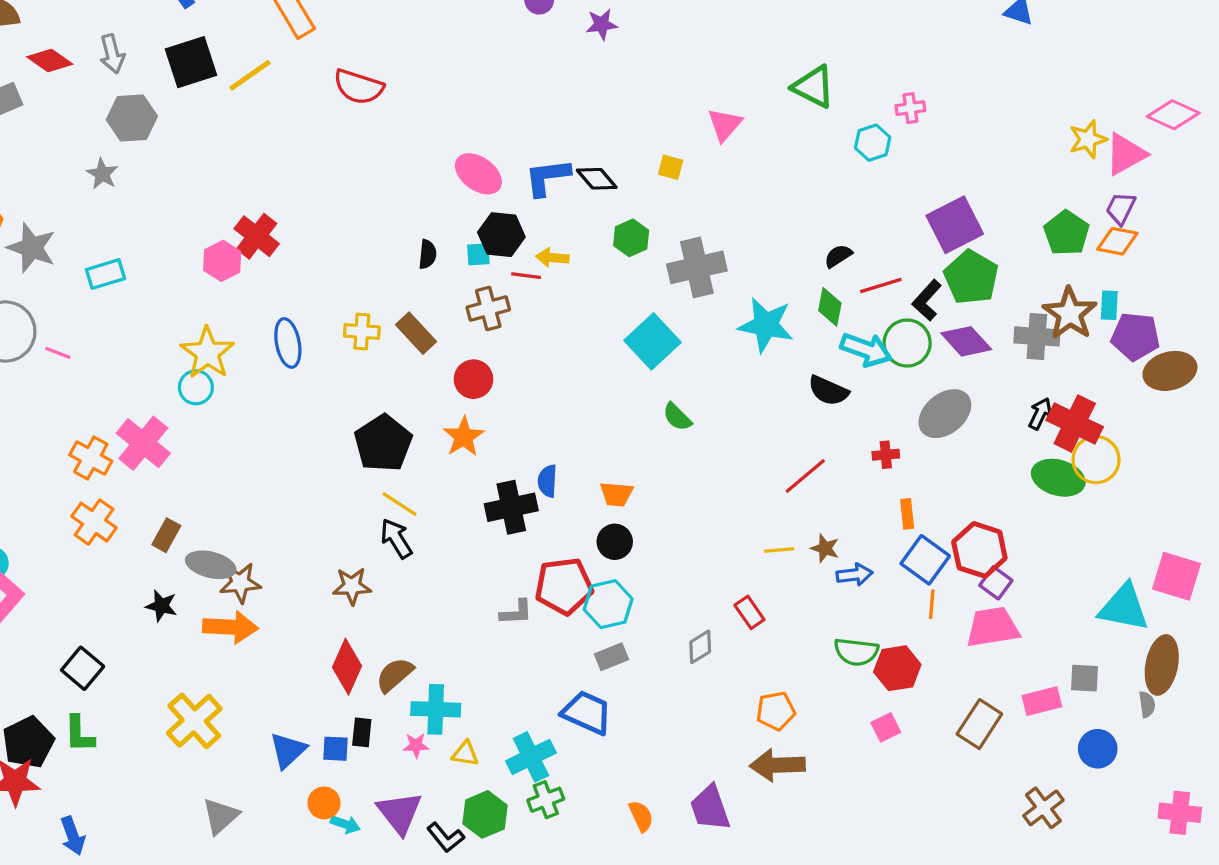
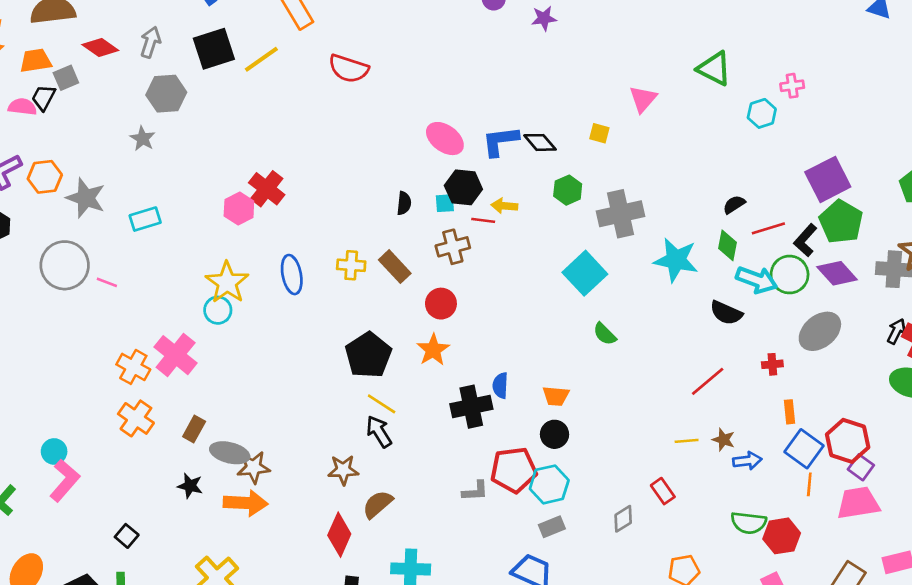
gray arrow: (112, 54) -> (150, 42), turned -148
black square: (83, 668) -> (127, 536), size x0.7
brown semicircle: (395, 675) -> (378, 504), moved

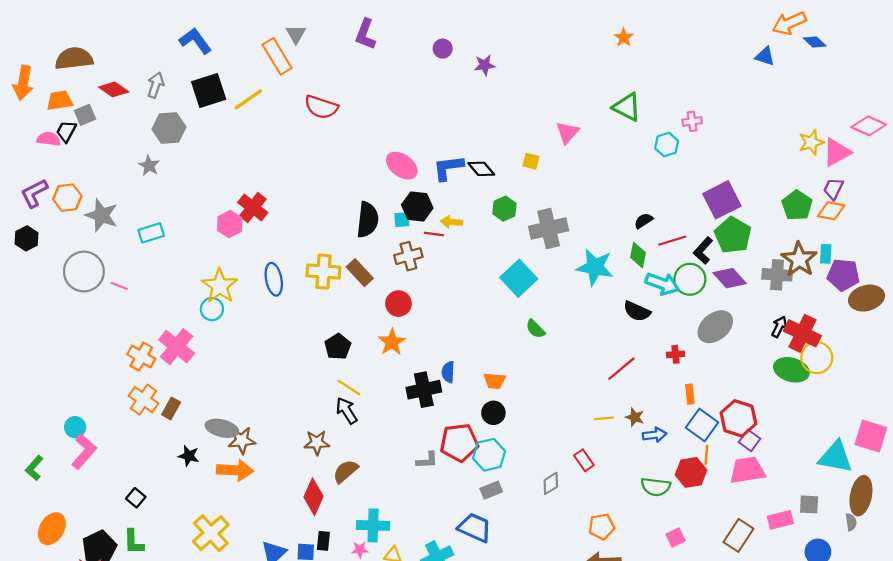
black semicircle: (404, 203) -> (368, 220), size x1.8
yellow cross: (351, 265) -> (323, 272), size x1.4
black pentagon: (368, 355) -> (338, 347), size x0.7
brown rectangle: (194, 429) -> (171, 408), moved
red hexagon: (782, 536) -> (691, 472), moved

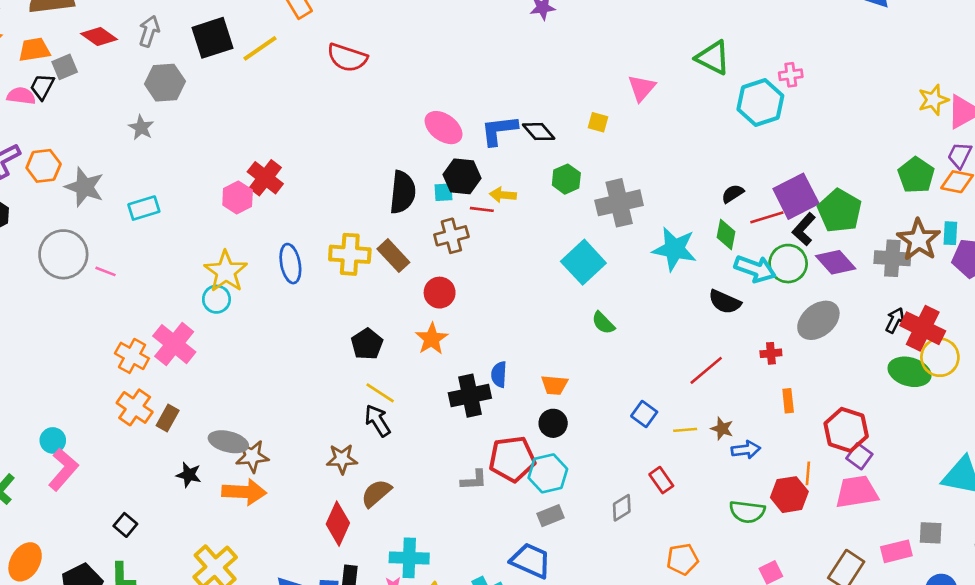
cyan hexagon: (667, 145) -> (760, 102), size x1.6
purple square: (722, 200) -> (796, 196), moved
blue square: (702, 425) -> (644, 414), moved, size x0.7

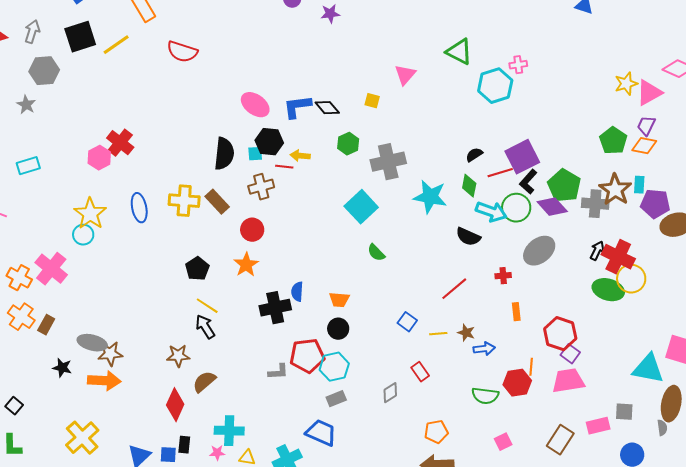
green pentagon: (840, 211) -> (564, 186), moved

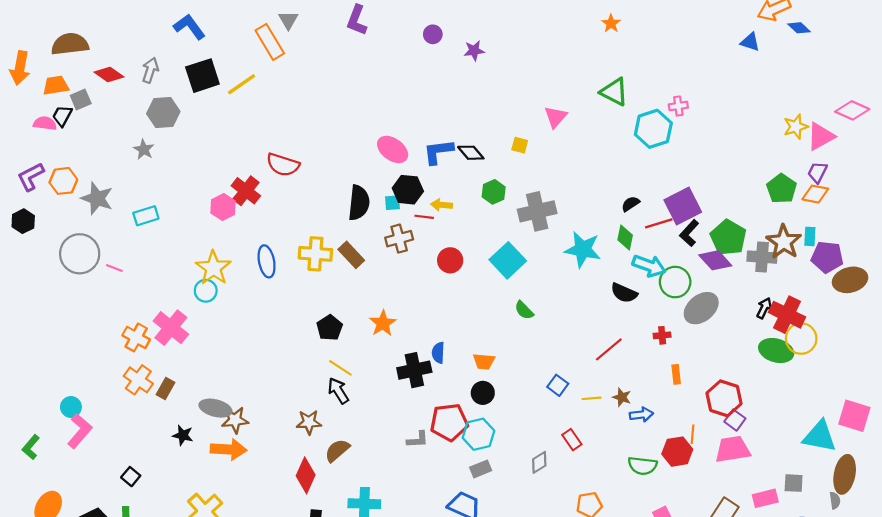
red semicircle: (182, 52) -> (283, 165), moved
green circle: (516, 208) -> (675, 282), moved
red circle: (252, 230) -> (450, 260), moved

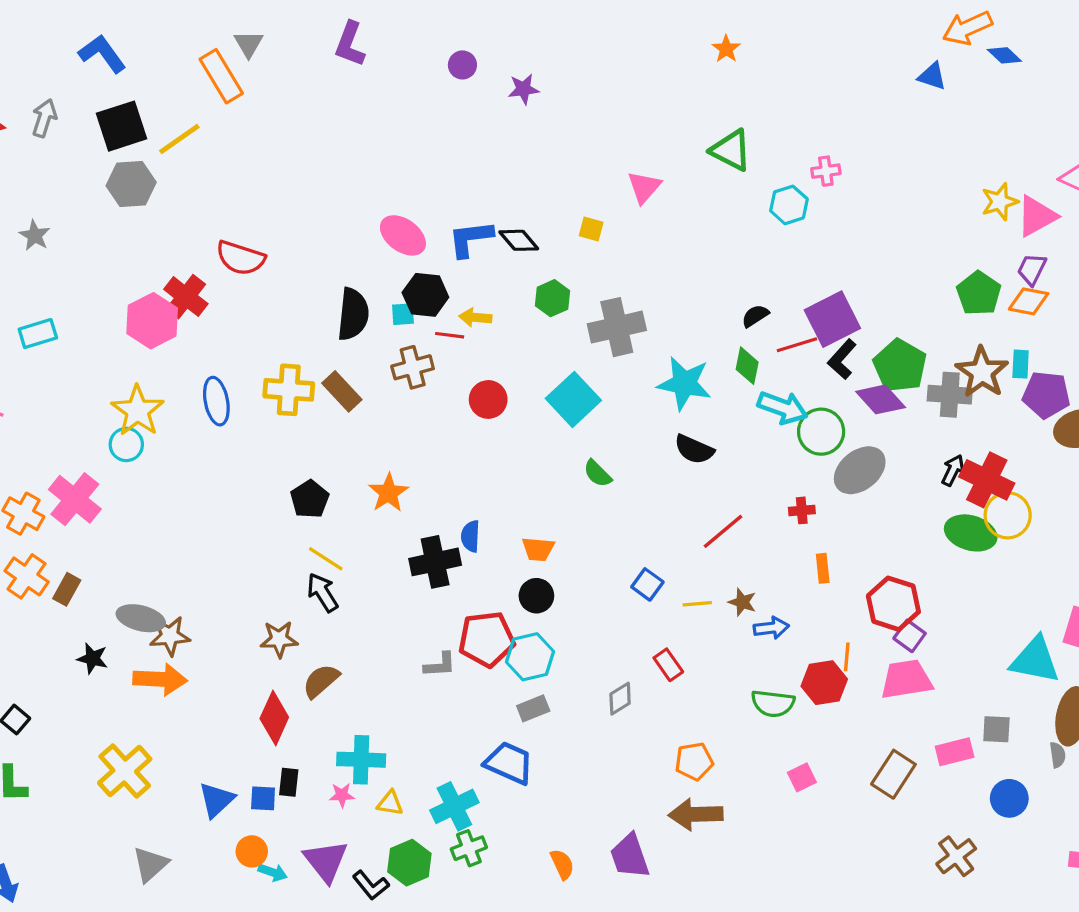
gray hexagon: (163, 113) -> (131, 184), moved
cyan hexagon: (653, 129) -> (789, 205), size x0.7
pink hexagon: (223, 207) -> (152, 321), size x1.4
black semicircle: (624, 293) -> (694, 449), moved

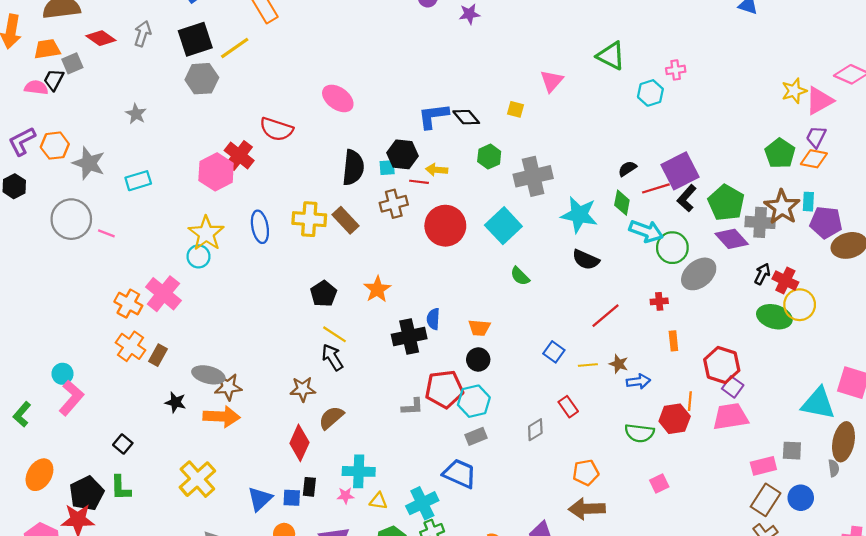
pink ellipse: (403, 235) -> (338, 98), moved
red circle: (488, 399) -> (445, 226), size x1.6
purple diamond: (881, 399) -> (732, 239), moved
red cross: (987, 480) -> (785, 281), size x0.7
brown rectangle: (893, 774) -> (766, 500), moved

